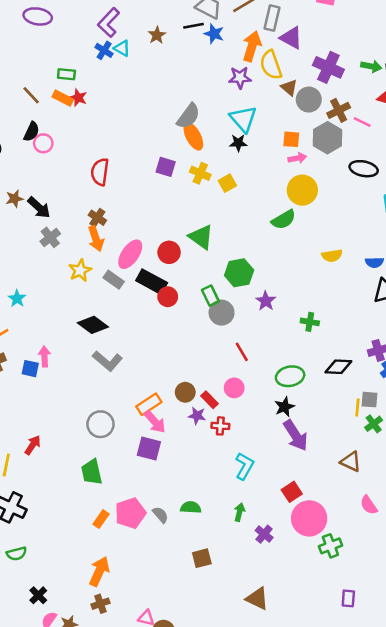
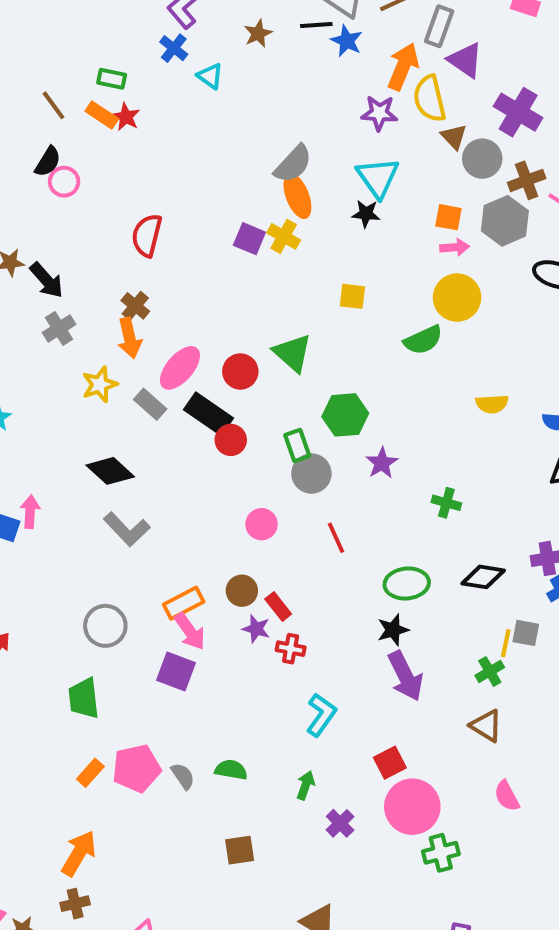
cyan triangle: (122, 48) -> (210, 76), moved
yellow cross: (200, 173) -> (284, 236), moved
yellow square: (227, 183) -> (352, 296), moved, turned 30
pink circle: (234, 388) -> (262, 524), moved
green cross: (374, 424) -> (490, 671), moved

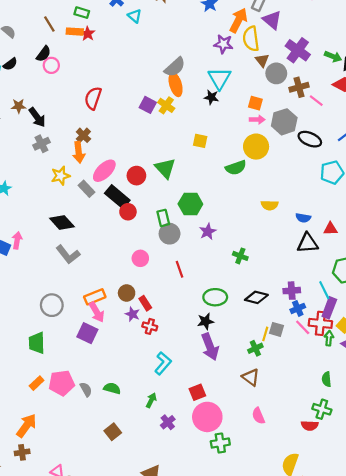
orange rectangle: (102, 115) -> (75, 32), turned -35
gray hexagon: (505, 221) -> (284, 122), moved
brown square: (240, 850) -> (113, 432), turned -35

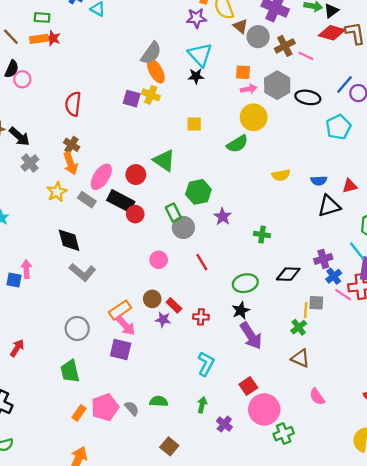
black diamond: (62, 222) -> (69, 240), turned 40
red cross: (150, 326) -> (201, 317), moved

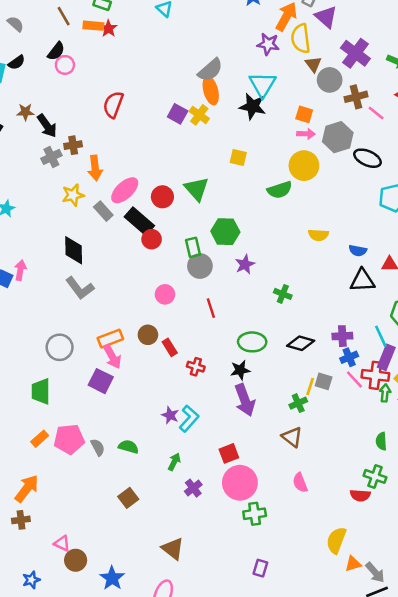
black star: (196, 76) -> (253, 106), size x1.5
brown cross: (72, 145) -> (73, 145), moved, turned 35
purple star: (163, 320) -> (170, 415), moved

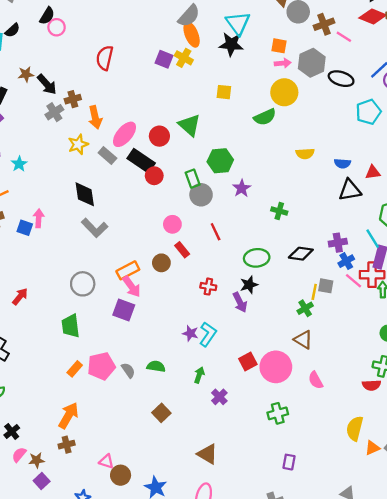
red rectangle: (170, 347) -> (182, 250), moved
purple arrow: (245, 400) -> (240, 302), moved, size x0.7
pink circle: (240, 483) -> (276, 367), moved

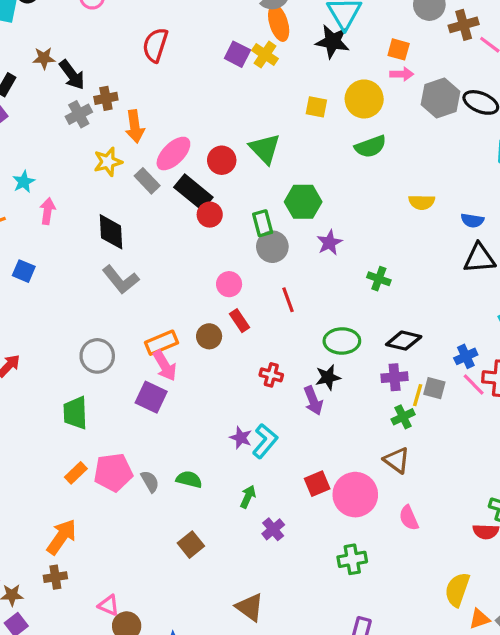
gray hexagon: (312, 63) -> (441, 98), moved
yellow circle: (284, 92) -> (364, 99), moved
pink arrow: (39, 218) -> (48, 211), moved
purple cross: (338, 243) -> (395, 377), moved

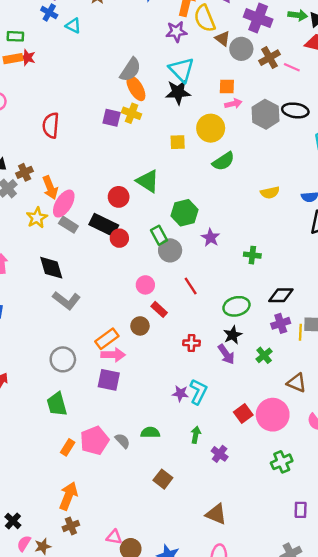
pink ellipse: (173, 154) -> (64, 204), moved
pink arrow: (165, 366) -> (113, 355), turned -45
green cross: (403, 417) -> (264, 355), moved

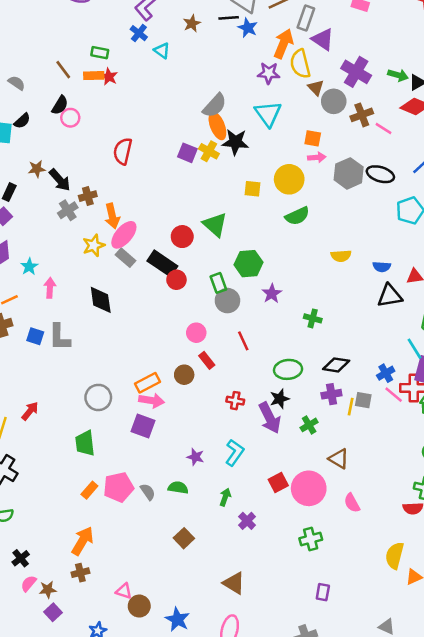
black star: (178, 92) -> (235, 142), moved
gray L-shape: (66, 300) -> (59, 337), moved, turned 44
purple arrow: (226, 354) -> (270, 418), size x1.4
purple star: (180, 393) -> (195, 457), moved

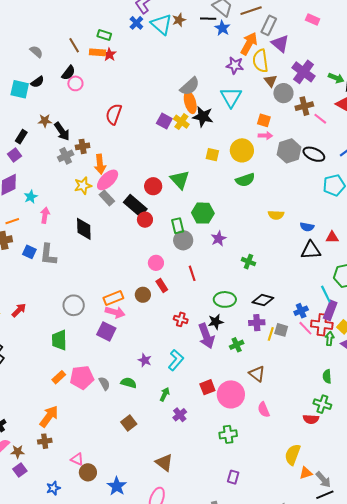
cyan triangle: (162, 51) -> (161, 24), moved, size x1.6

